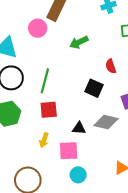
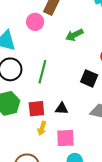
red square: (49, 110) -> (36, 109), moved
black triangle: (79, 128) -> (62, 109), moved

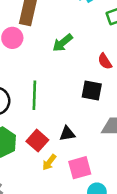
red square: (36, 109) -> (37, 141), turned -30
yellow arrow: (42, 128) -> (49, 162), turned 32

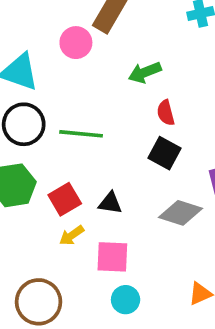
red semicircle: (105, 61) -> (166, 113), moved
green line: (34, 95) -> (81, 134), turned 76

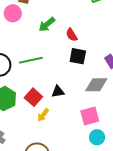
green arrow: (145, 72) -> (47, 24), moved
pink square: (112, 257) -> (90, 116), moved
cyan circle: (126, 300) -> (97, 137), moved

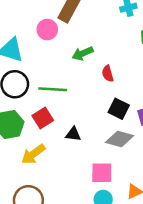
black square: (78, 56) -> (119, 109), moved
red square: (33, 97) -> (43, 118), moved
yellow arrow: (43, 115) -> (33, 154), moved, size x1.5

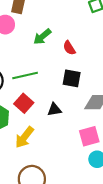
black square: (119, 109) -> (72, 78), moved

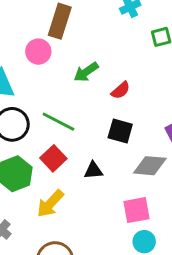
red semicircle: (69, 48) -> (121, 90), turned -104
green line: (25, 75) -> (58, 122), turned 35

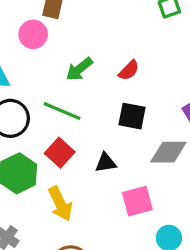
green arrow: (86, 72) -> (79, 69), moved
yellow arrow: (50, 204) -> (60, 204), turned -64
pink square: (136, 210) -> (137, 201), moved

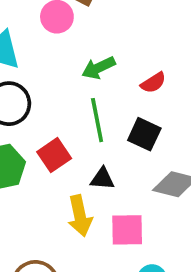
green line: (62, 111) -> (97, 120), moved, turned 42
yellow arrow: (60, 204) -> (80, 216), moved

